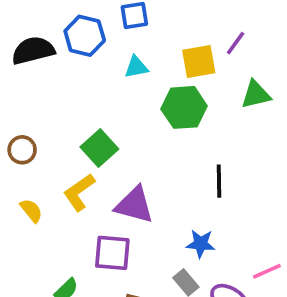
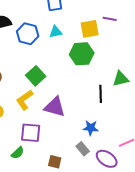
blue hexagon: (85, 36) -> (28, 34), moved
purple line: (236, 43) -> (110, 19), turned 64
green triangle: (256, 95) -> (121, 79), moved
purple square: (112, 253) -> (31, 133), moved

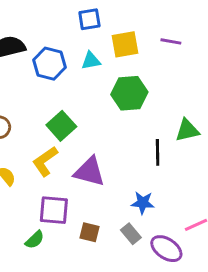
yellow square: (90, 29) -> (125, 44), moved
brown square: (55, 162) -> (89, 232), moved

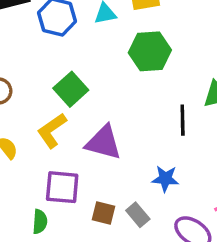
gray rectangle: (131, 234) -> (138, 215), moved
green semicircle: (35, 240) -> (40, 222), turned -42

